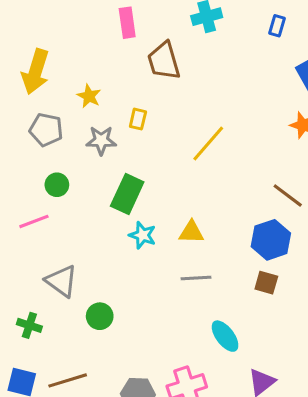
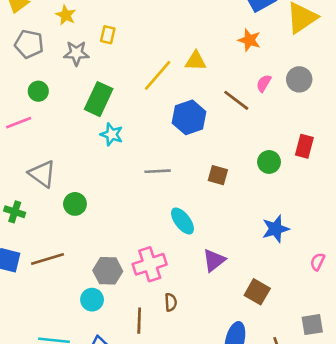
yellow line: (208, 143) -> (158, 75), moved
yellow triangle: (191, 232) -> (196, 61), moved
blue hexagon: (271, 240) -> (189, 117), moved

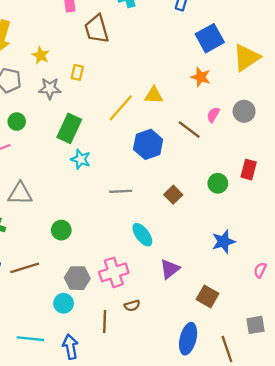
gray triangle: (42, 174) -> (20, 194), turned -35
brown square: (218, 175) -> (173, 195), turned 30
green circle: (75, 204) -> (61, 230), moved
brown semicircle: (171, 302) -> (132, 306), turned 77

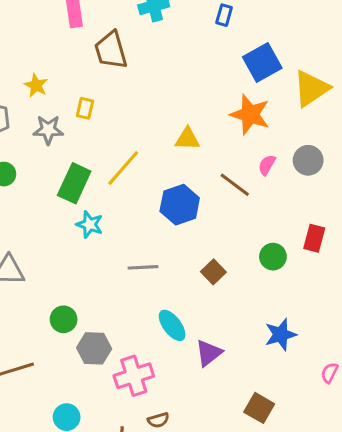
orange star: (201, 77) -> (250, 114), size x1.5
yellow line: (121, 108) -> (123, 168), moved
purple triangle: (170, 269) -> (209, 353), moved
gray hexagon: (77, 278) -> (94, 348), moved

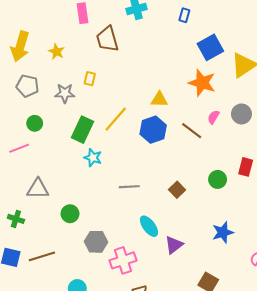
yellow star: (36, 85) -> (56, 52), moved
blue hexagon: (180, 205) -> (153, 130), moved
green circle: (64, 319) -> (70, 214), moved

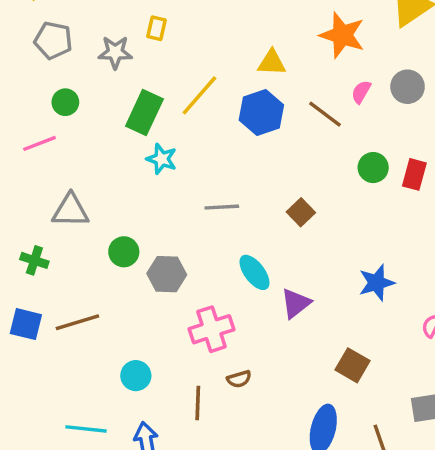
green circle: (218, 179) -> (373, 168), moved
gray hexagon: (96, 242) -> (167, 274), moved

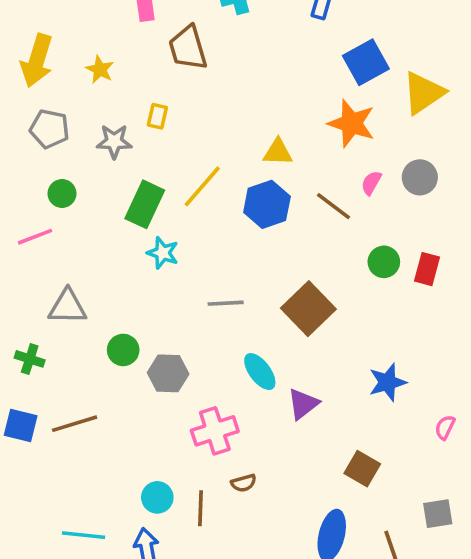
brown square: (301, 212) -> (308, 309), size x1.8
cyan circle: (136, 376) -> (157, 497), moved

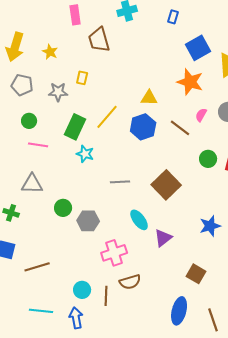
pink line: (35, 237) -> (38, 145), moved, turned 30
brown line: (75, 424) -> (37, 267), moved
brown semicircle: (244, 483) -> (130, 282), size x1.5

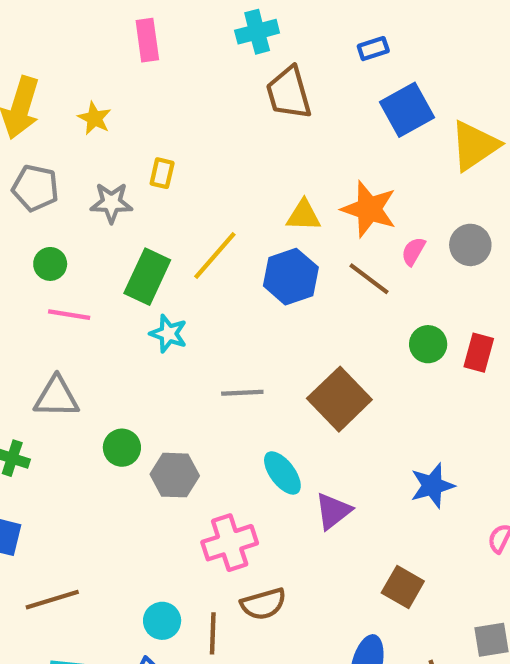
blue rectangle: (173, 17) -> (373, 49), moved, turned 56
brown trapezoid: (99, 40) -> (289, 93), moved
orange star: (190, 82) -> (369, 209), moved
brown line: (37, 267) -> (52, 600), moved

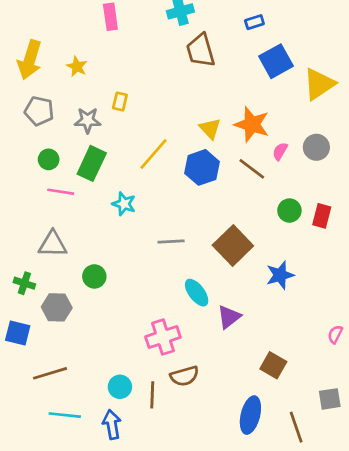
yellow triangle: (304, 215) -> (210, 128), turned 45
green rectangle: (147, 277) -> (92, 163), moved
gray hexagon: (175, 475) -> (57, 307), moved
blue star: (432, 486) -> (280, 275), moved

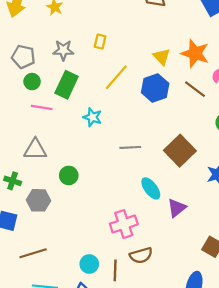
yellow rectangle: (120, 102) -> (100, 42), moved
gray pentagon: (39, 111) -> (23, 57), moved

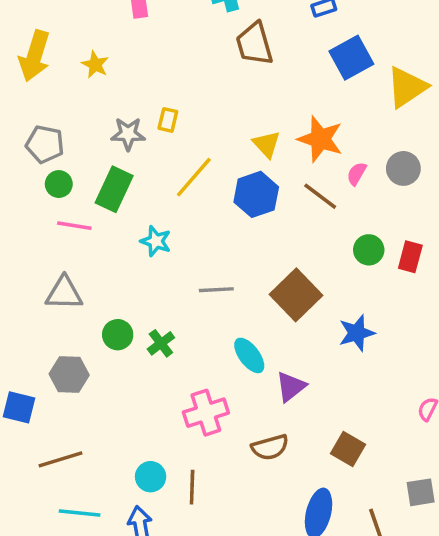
gray star: (63, 50) -> (128, 134), moved
green cross: (13, 181) -> (161, 343), moved, turned 35
brown semicircle: (141, 255) -> (270, 447), moved

